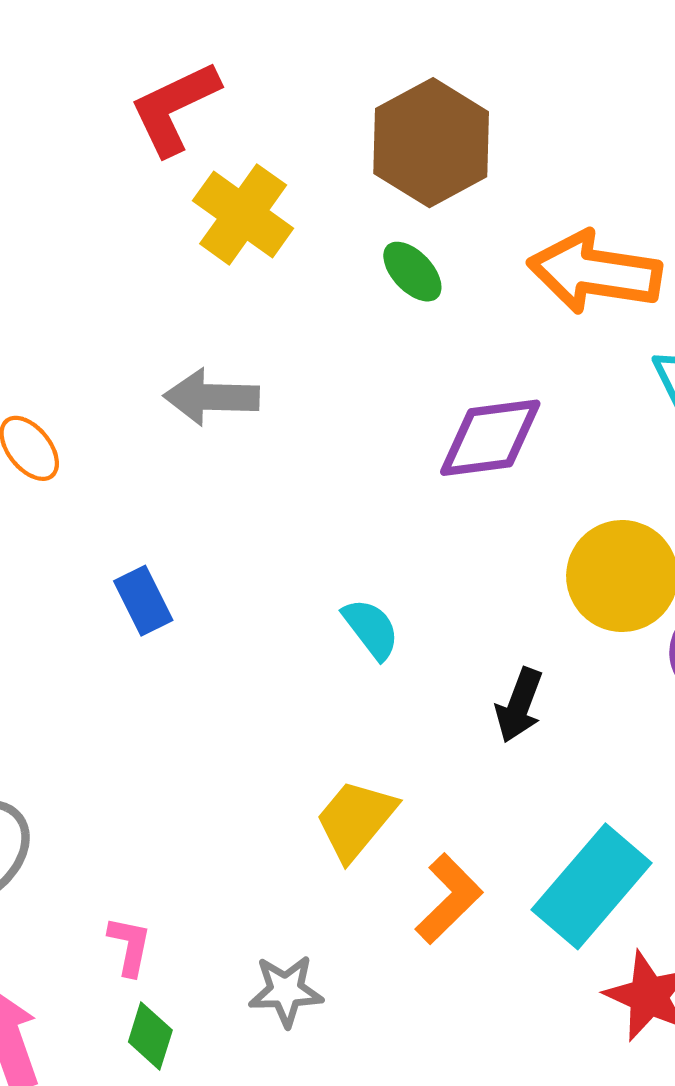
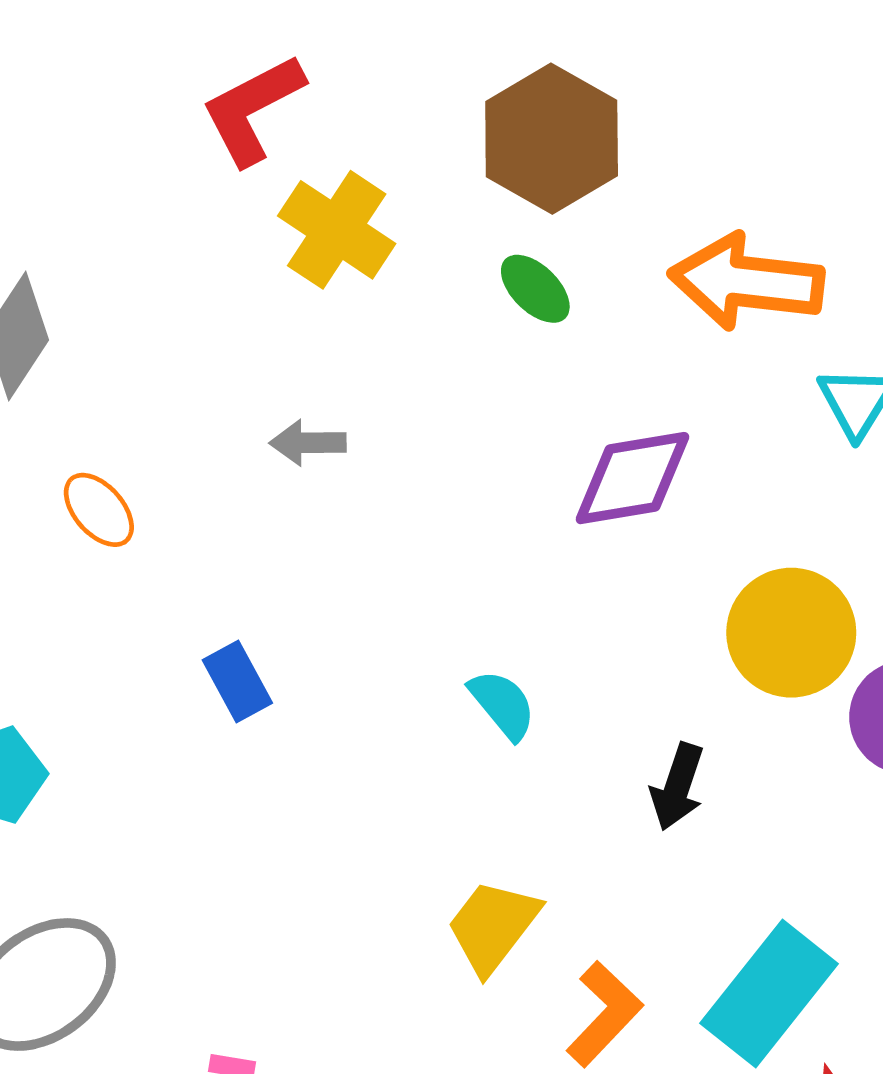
gray arrow: (212, 397) -> (308, 443), size x0.7

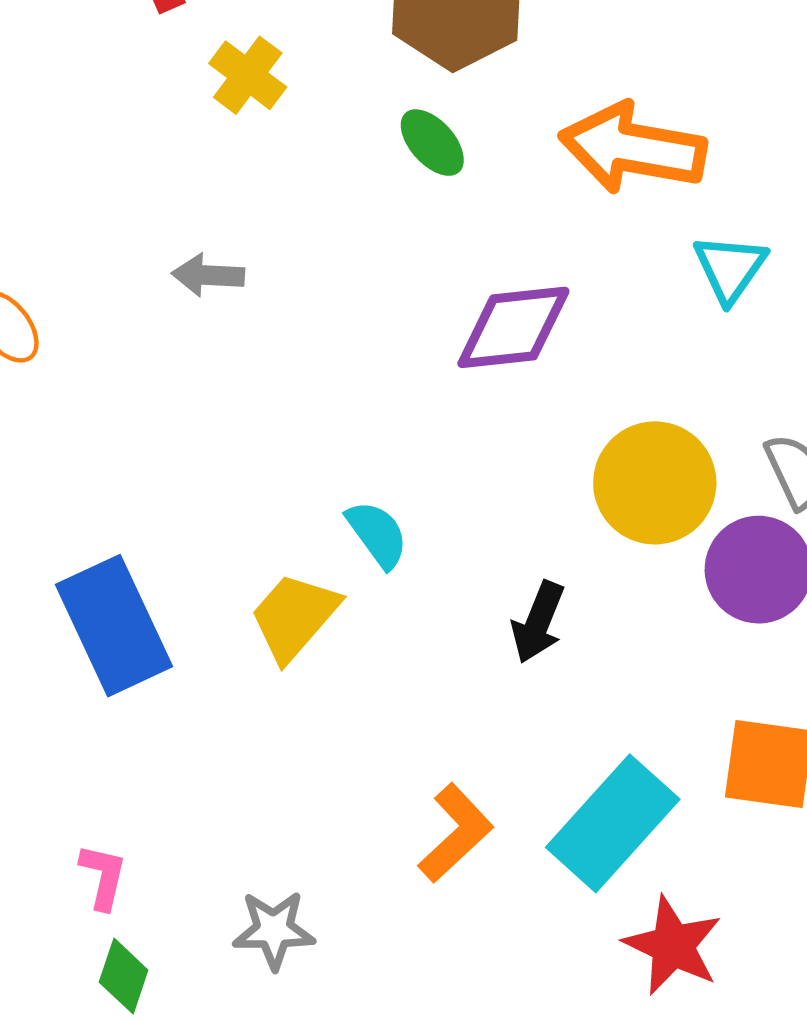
yellow cross: (337, 230) -> (248, 75), size x0.7
blue rectangle: (237, 681) -> (114, 626), moved, size x1.8
yellow trapezoid: (493, 926) -> (294, 617), moved

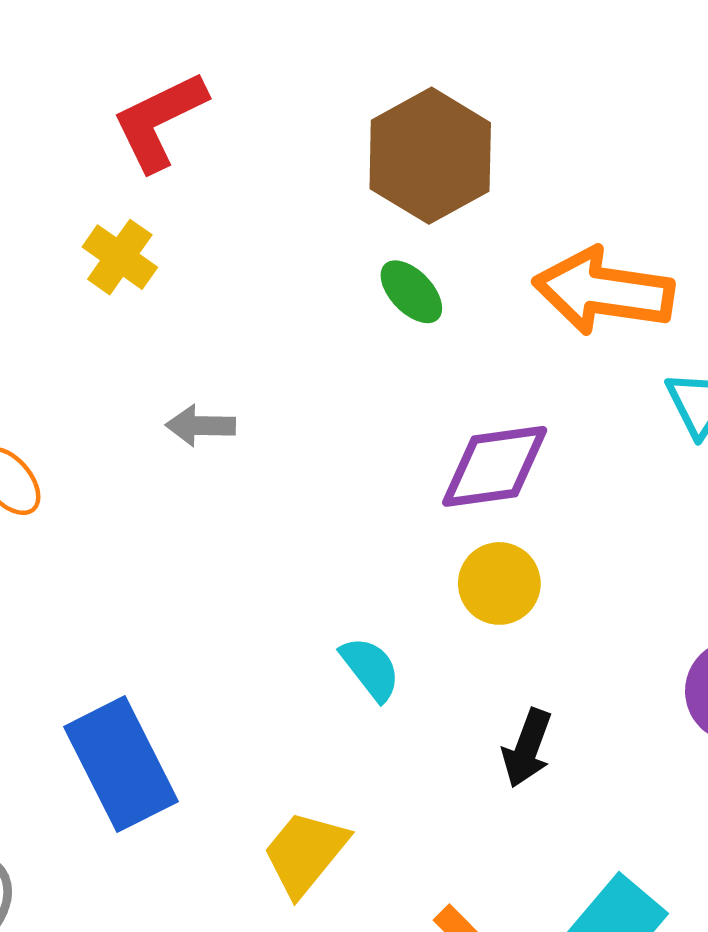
yellow cross: (248, 75) -> (120, 257), moved
yellow circle: (655, 483) -> (499, 583), moved, size x0.7
yellow trapezoid: (294, 617) -> (305, 853), moved

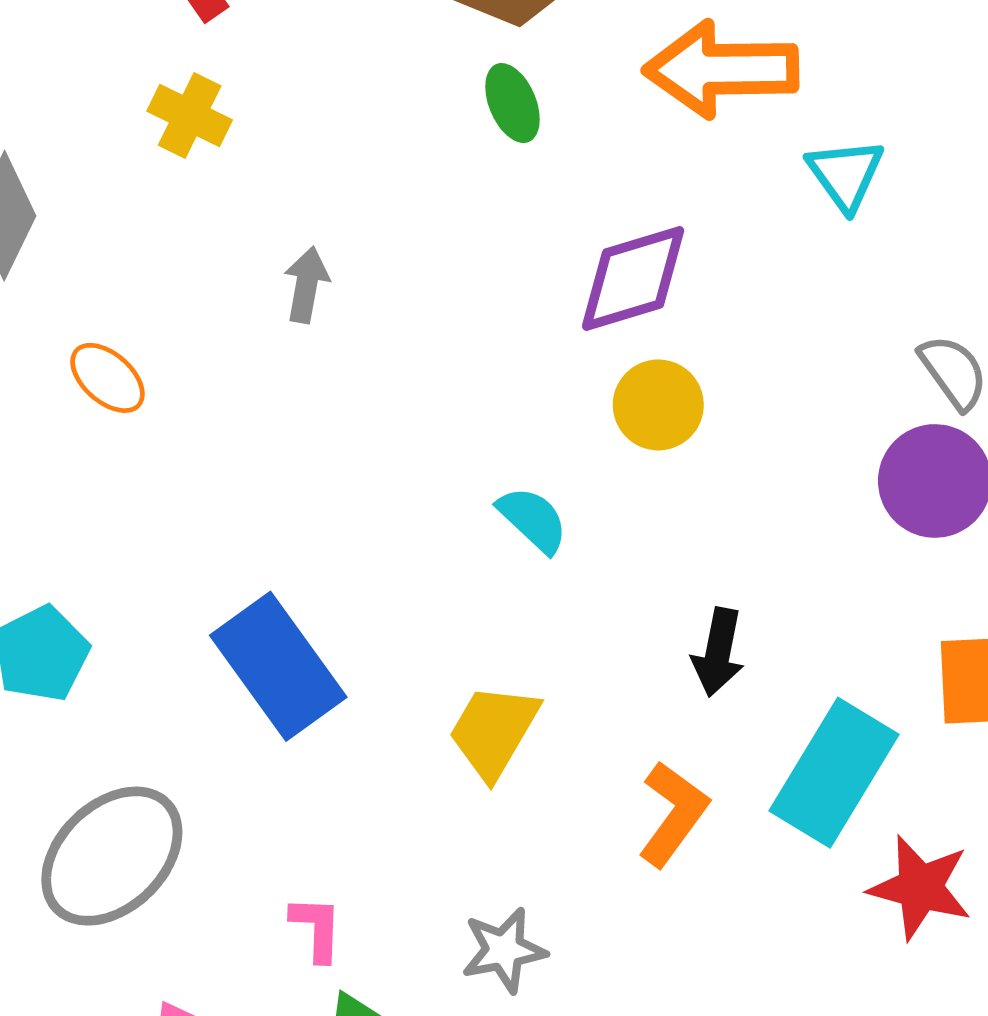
green ellipse: (411, 292) -> (513, 103), turned 30
gray arrow: (201, 426) -> (306, 285), turned 108
black arrow: (527, 748) -> (718, 652), moved

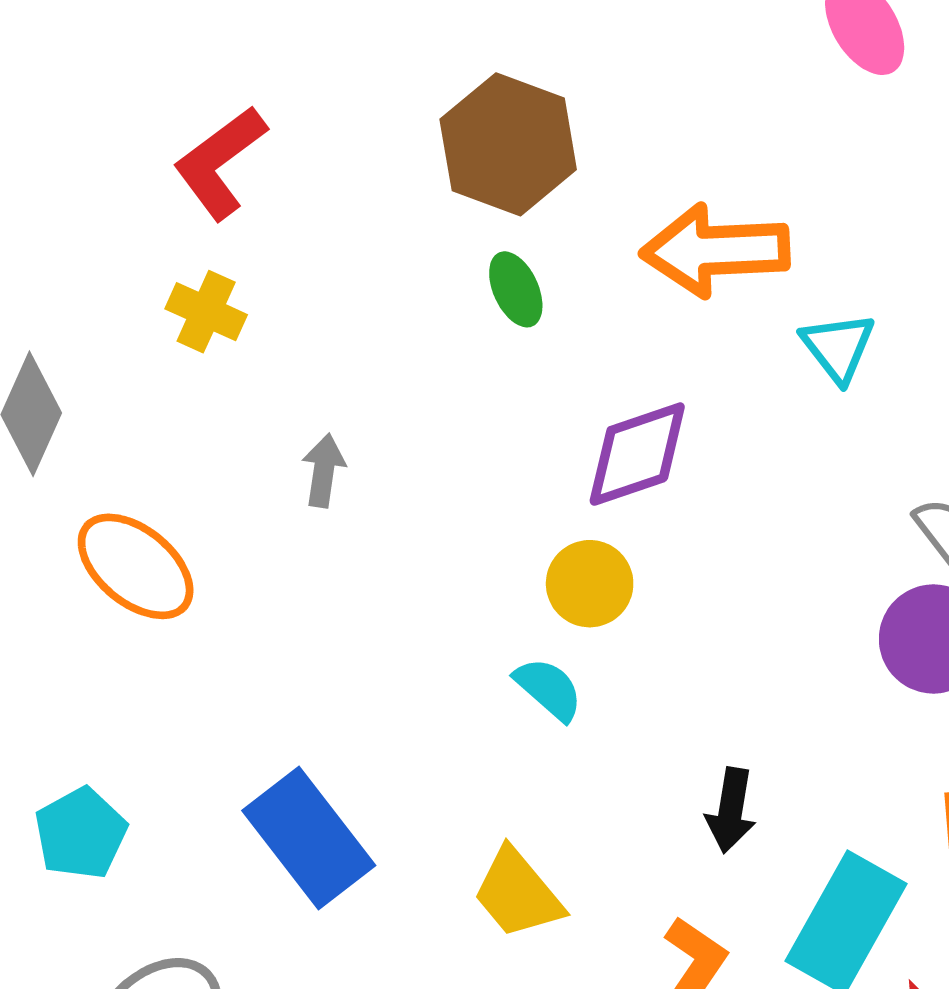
orange ellipse: (108, 378) -> (136, 566), size x1.6
yellow circle: (658, 405) -> (590, 584), moved
yellow trapezoid: (494, 731) -> (518, 893), turned -68

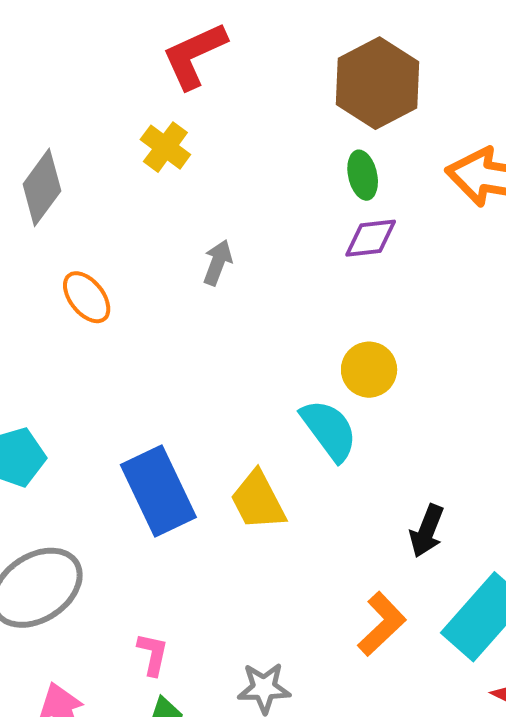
purple diamond: (637, 454) -> (371, 238), moved, size x0.7
orange ellipse: (136, 566) -> (87, 297), size x0.7
cyan semicircle: (549, 689) -> (329, 430), size x1.4
yellow trapezoid: (518, 893) -> (258, 501), moved

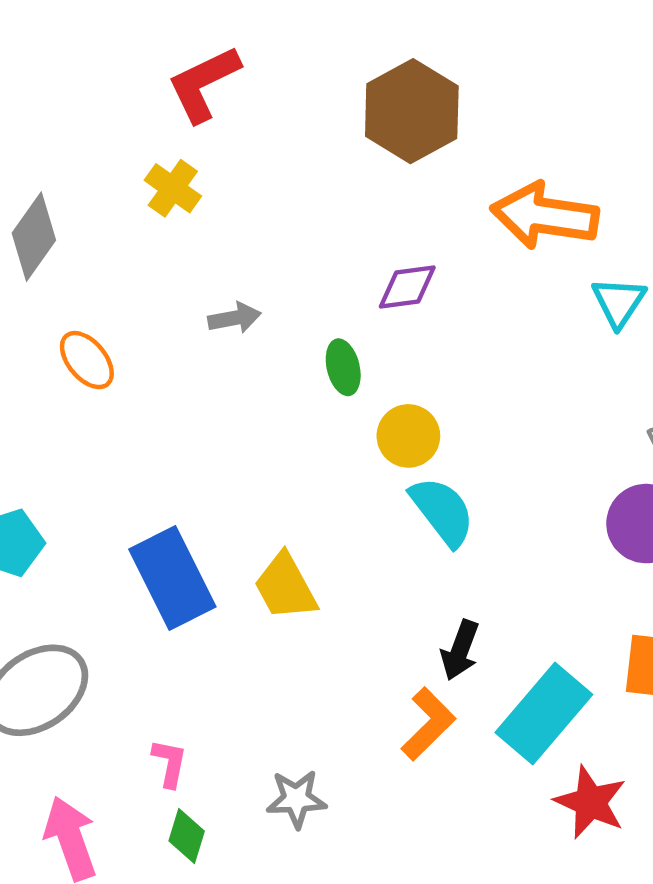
green ellipse: (363, 175) -> (343, 367), moved
gray arrow: (218, 263) -> (234, 318), turned 60
cyan semicircle: (329, 430) -> (442, 511), moved
black arrow: (427, 531) -> (460, 650), moved

